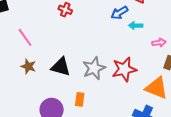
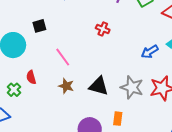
blue arrow: (119, 13) -> (150, 52), moved
gray star: (94, 68) -> (132, 87), turned -30

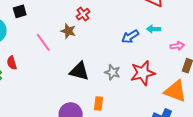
red cross: (103, 29) -> (83, 14), turned 32
brown star: (66, 86) -> (68, 31), moved
gray star: (132, 87) -> (112, 72), size x0.7

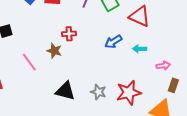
red cross: (83, 14) -> (69, 34), turned 32
blue arrow: (130, 37) -> (113, 42), moved

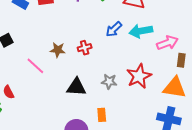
red cross: (69, 34) -> (85, 48), moved
cyan arrow: (140, 49) -> (141, 31), size x1.6
pink arrow: (163, 66) -> (167, 43), size x1.5

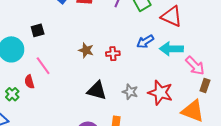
pink arrow: (167, 43) -> (195, 66), turned 55
pink line: (35, 66) -> (43, 66), moved
red star: (139, 76) -> (160, 93), turned 30

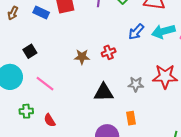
red semicircle: (29, 82) -> (50, 120), moved
green cross: (12, 94) -> (26, 111), moved, turned -32

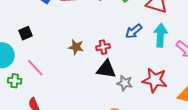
cyan arrow: (163, 31) -> (161, 35), turned 100
black triangle: (104, 92) -> (106, 69), moved
green cross: (26, 111) -> (15, 81), moved

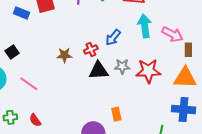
blue arrow: (134, 31) -> (113, 38), moved
green cross: (15, 81) -> (10, 117), moved
gray star: (125, 83) -> (122, 66), moved

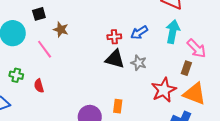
brown rectangle: (188, 50) -> (186, 68), moved
brown star: (64, 55) -> (61, 29), moved
red star: (148, 71) -> (164, 90), moved, turned 30

